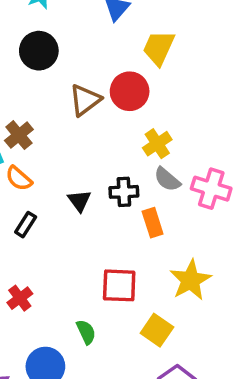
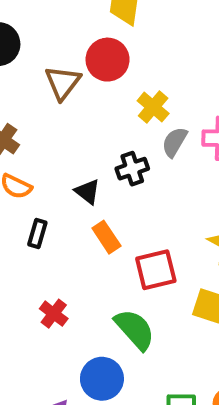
gray semicircle: (167, 179) -> (175, 142), turned 96
orange rectangle: (153, 223) -> (106, 237), moved
green semicircle: (86, 332) -> (135, 329), size x1.6

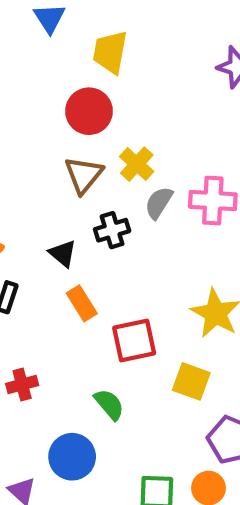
brown triangle: (63, 83) -> (84, 175), moved
red cross: (54, 314) -> (22, 385), turned 36
green semicircle: (135, 329) -> (109, 404), size x0.7

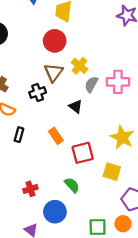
black cross: (112, 230) -> (38, 92), moved
black triangle: (63, 253) -> (76, 106), moved
red cross: (22, 385) -> (30, 189), moved

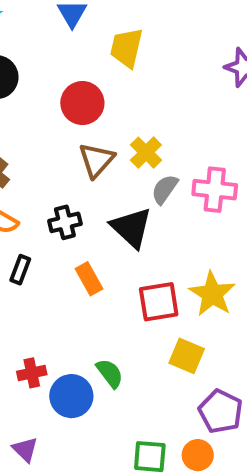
red circle: (55, 41) -> (82, 103), moved
black cross: (38, 92) -> (65, 222), moved
black triangle: (76, 106) -> (131, 228), size x1.6
red square: (83, 153) -> (159, 302), moved
blue circle: (55, 212) -> (71, 396), moved

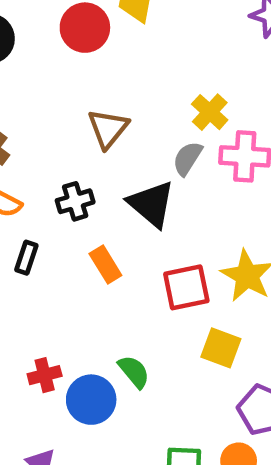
red circle: (82, 103) -> (85, 28), moved
yellow cross: (146, 153) -> (210, 112), moved

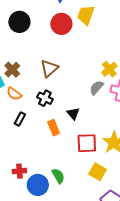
brown triangle: (108, 128) -> (49, 68), moved
black cross: (75, 201) -> (45, 98), turned 35
black triangle: (151, 204) -> (73, 114), moved, size x0.6

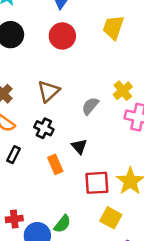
yellow trapezoid: (86, 15) -> (113, 27), moved
gray semicircle: (96, 88) -> (90, 106), moved
green semicircle: (58, 176) -> (62, 224), turned 70

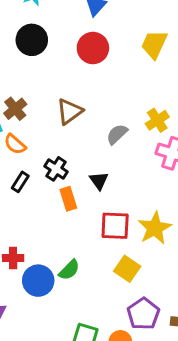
black cross: (44, 128) -> (56, 169), moved

